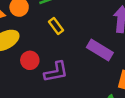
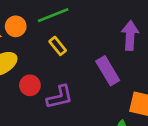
purple rectangle: (100, 50) -> (108, 71), turned 30

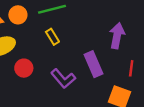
purple L-shape: (60, 97) -> (63, 79), moved, turned 55

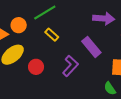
purple arrow: (117, 36) -> (104, 18), turned 100
purple L-shape: (63, 79) -> (70, 66), turned -80

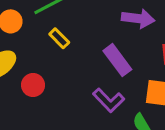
purple L-shape: (70, 66) -> (109, 100), moved, turned 90

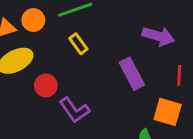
purple L-shape: (109, 100) -> (75, 110), moved

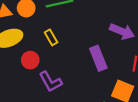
yellow rectangle: (78, 44) -> (51, 37), moved

